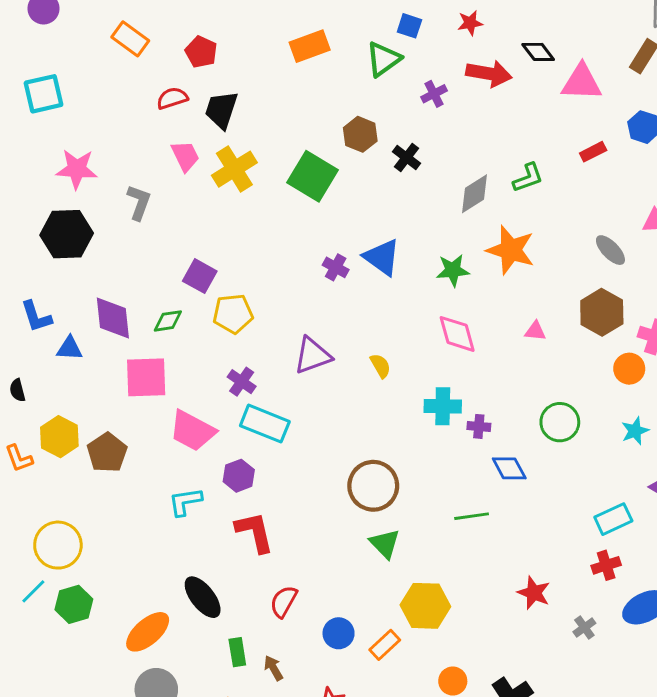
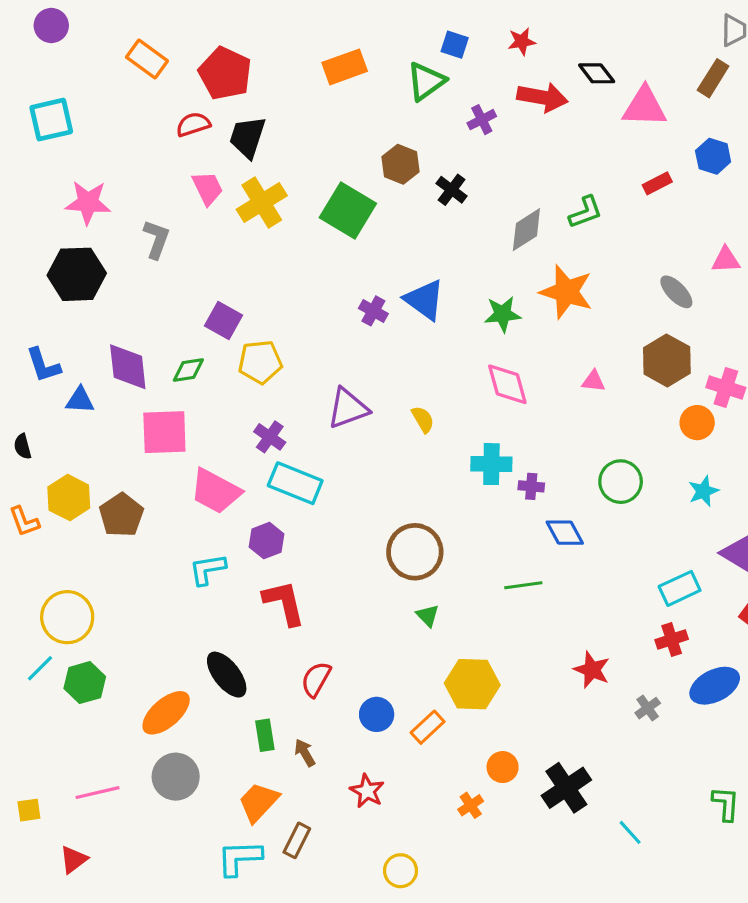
red pentagon: (201, 52) -> (225, 73), size x1.5
green triangle: (385, 544) -> (428, 616), size x0.7

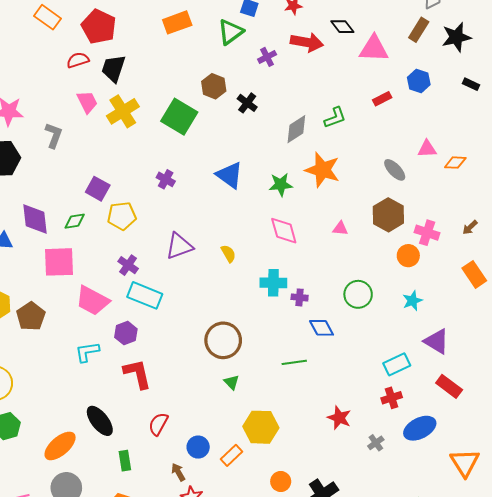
purple cross: (373, 311) -> (166, 179), moved
brown arrow: (305, 753) -> (178, 472), moved

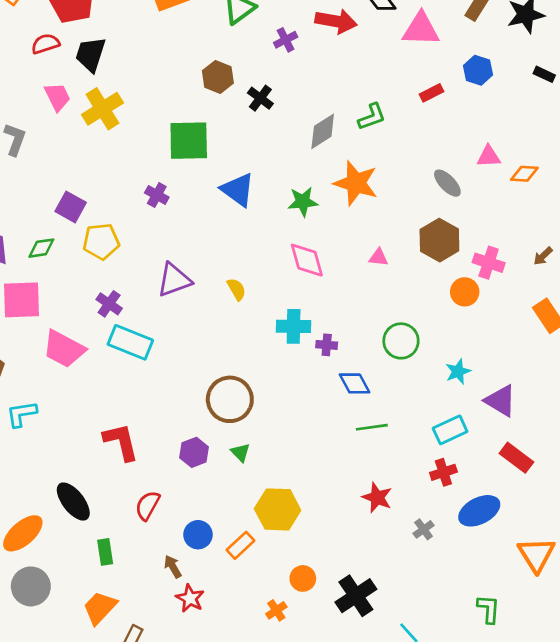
green square: (179, 117) -> (189, 141), moved, turned -32
cyan star: (412, 301) -> (458, 371), moved
purple hexagon: (126, 333) -> (194, 452), moved
cyan L-shape: (87, 352) -> (22, 414), moved
green line: (294, 362) -> (372, 427), moved

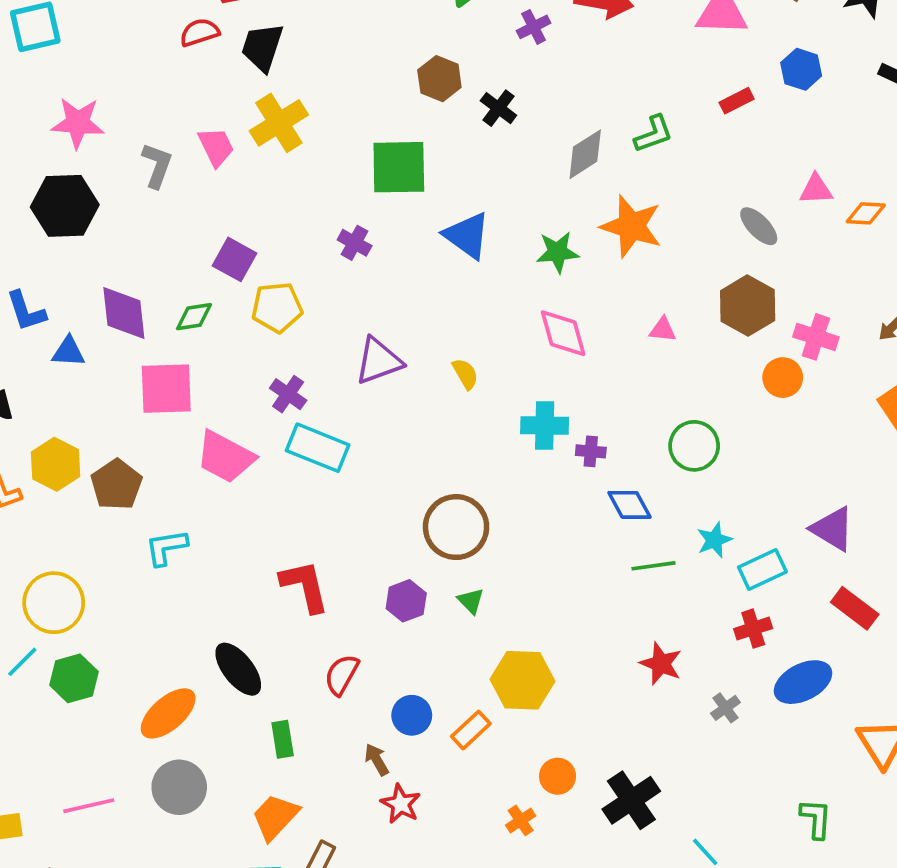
pink trapezoid: (57, 97) -> (216, 147), moved
cyan star: (458, 371) -> (714, 540), moved

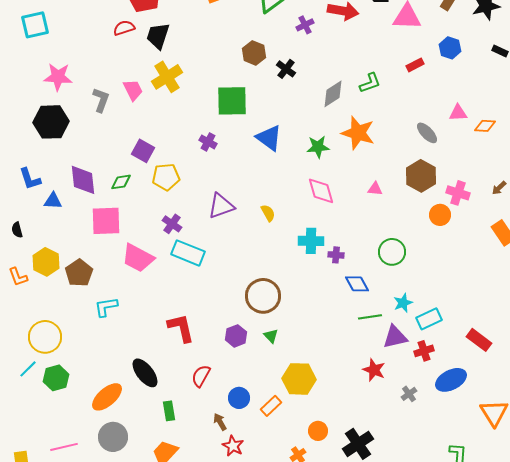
purple triangle: (833, 529) -> (395, 337), moved, turned -44

